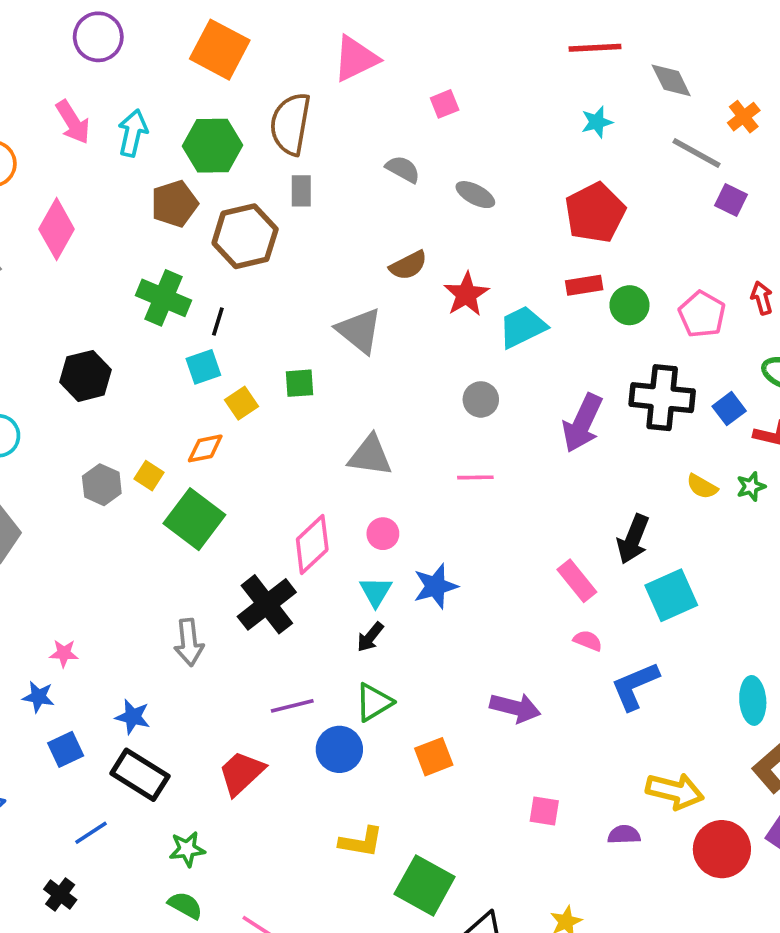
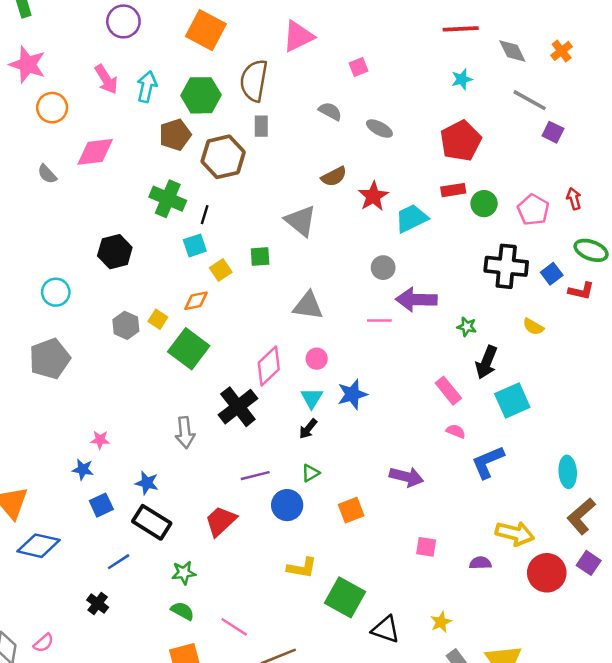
orange cross: (744, 117) -> (562, 51), moved
pink diamond: (57, 229) -> (95, 152), turned 54
purple arrow: (582, 423) -> (416, 300), moved, turned 66
green star: (751, 486) -> (467, 327), moved, turned 30
green triangle: (374, 702) -> (311, 473), size x0.7

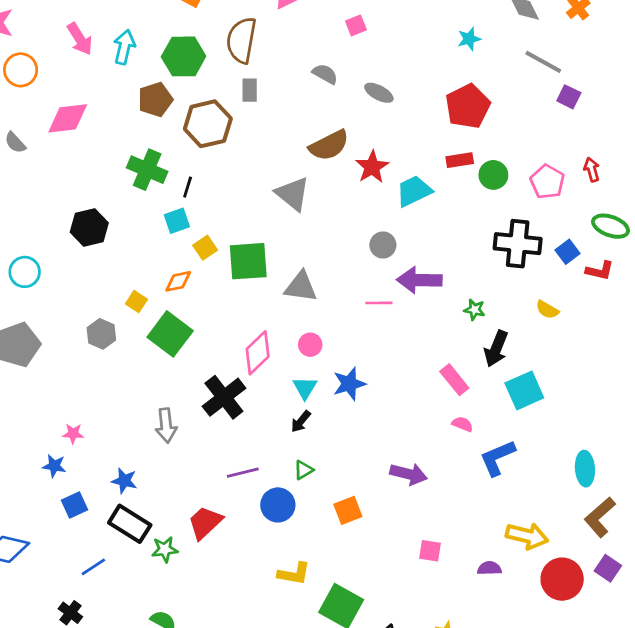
brown semicircle: (334, 177) -> (329, 145), size x1.4
green square: (260, 257) -> (248, 261), moved, size x1.8
gray hexagon: (126, 325) -> (101, 334), moved
green star: (184, 573) -> (165, 549), moved

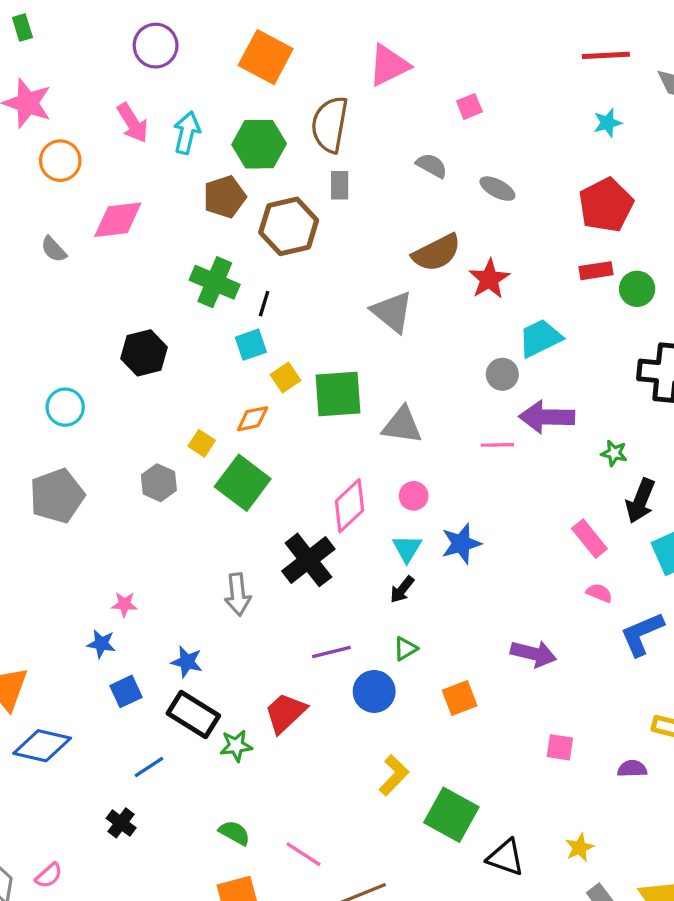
cyan trapezoid: (414, 191) -> (540, 338), moved
yellow L-shape: (294, 574) -> (394, 775), turned -56

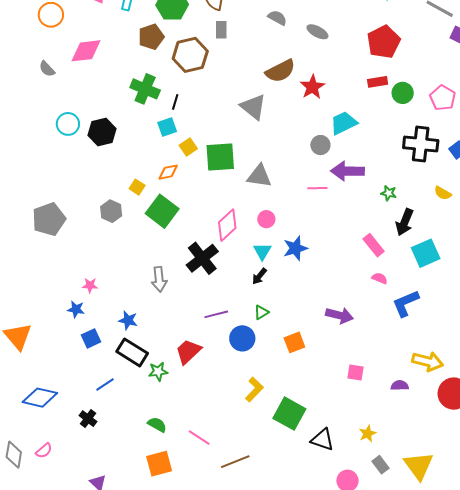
cyan circle: (65, 407) -> (68, 124), moved
blue diamond: (42, 746) -> (40, 398), moved

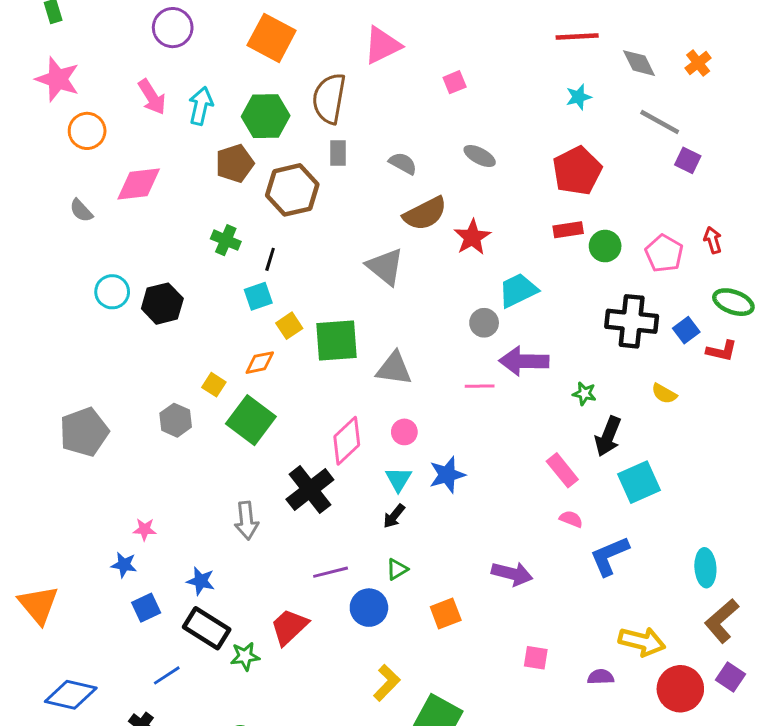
gray semicircle: (277, 18) -> (403, 163), moved
green cross: (145, 89) -> (226, 240), size x0.7

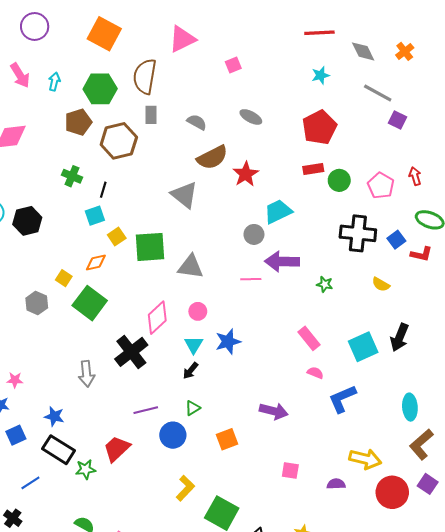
cyan arrow: (201, 106) -> (54, 82), size x0.7
black arrow: (608, 436) -> (400, 337), moved

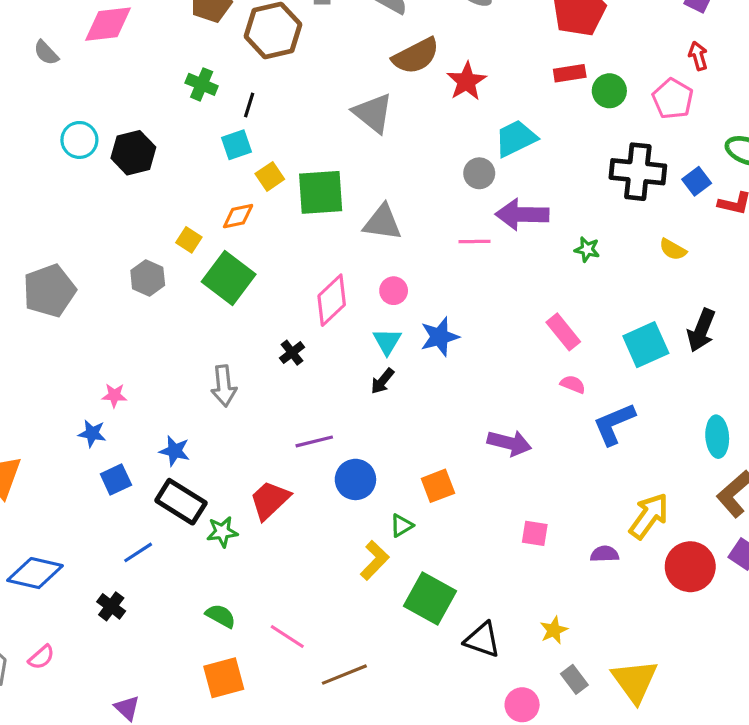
red arrow: (415, 176) -> (698, 56), moved
black cross: (131, 352) -> (292, 353), size x0.5
green triangle: (193, 408) -> (401, 525), moved
yellow arrow: (365, 459) -> (649, 516), turned -68

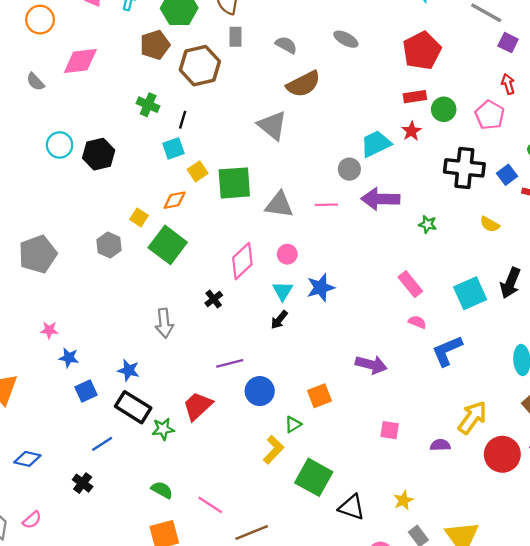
red star: (467, 81) -> (411, 131), moved, size x0.7
pink line: (474, 241) -> (326, 205), moved
pink star: (114, 395) -> (49, 330), moved
blue diamond: (35, 573) -> (27, 459), size x0.7

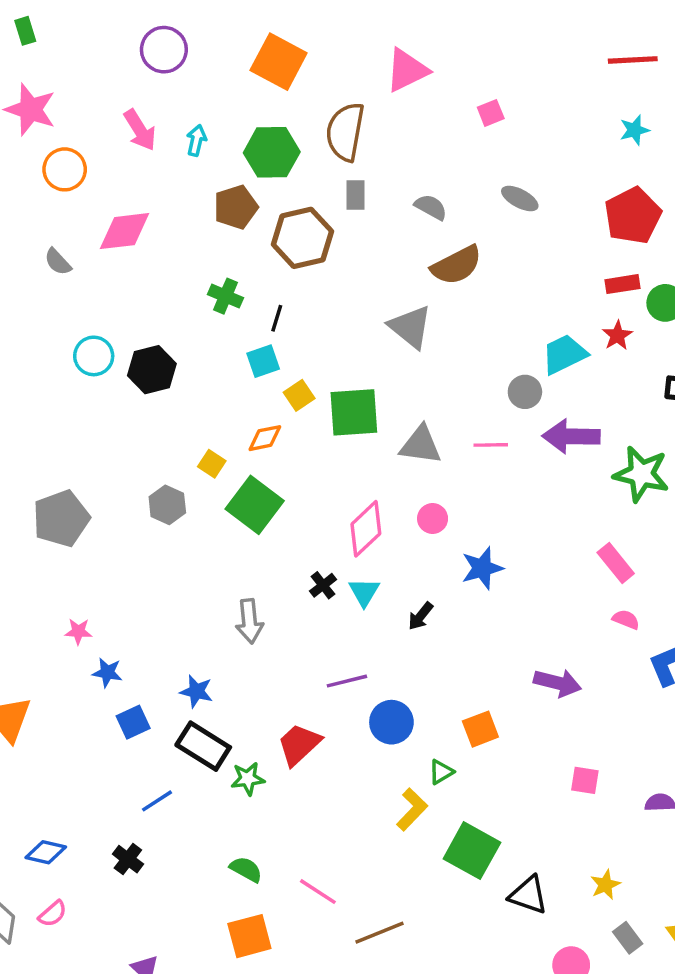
green star: (428, 224) -> (641, 474), size x2.0
cyan triangle: (283, 291) -> (364, 592), moved
blue diamond: (27, 459) -> (46, 852), moved

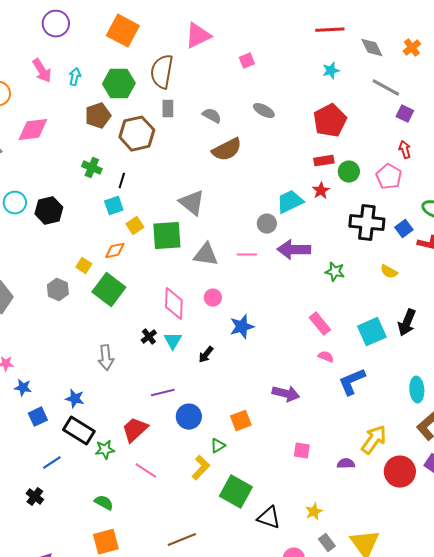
gray triangle: (410, 327) -> (192, 203), moved
green star: (641, 474) -> (335, 272), size x0.6
pink diamond: (366, 529) -> (174, 304), turned -44
pink line: (318, 892) -> (146, 471), moved

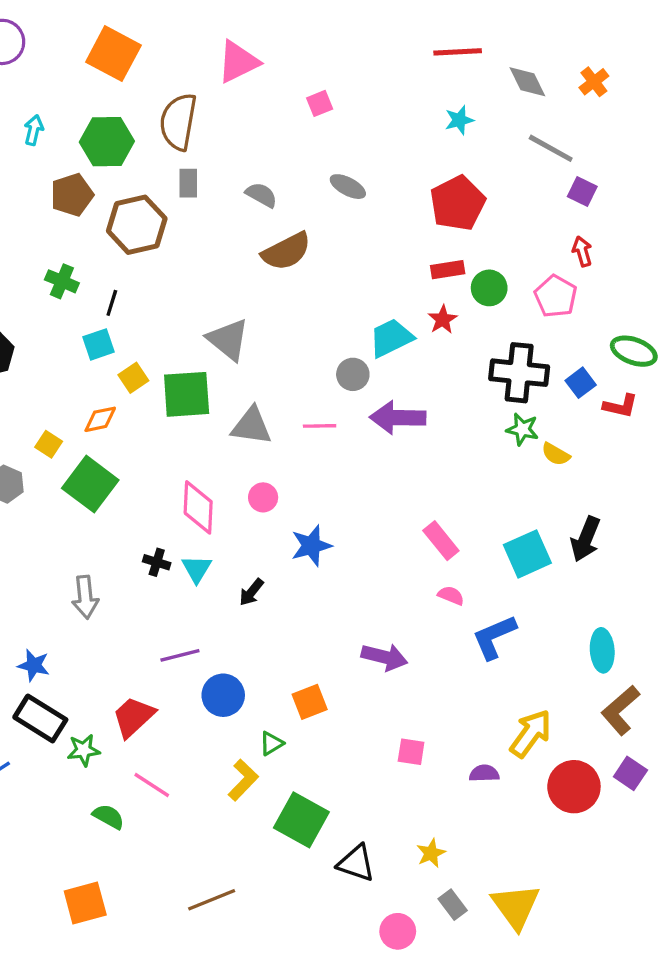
green star: (335, 272) -> (522, 429), moved
black cross: (149, 337) -> (157, 562), turned -35
green semicircle: (104, 503) -> (108, 817), moved

